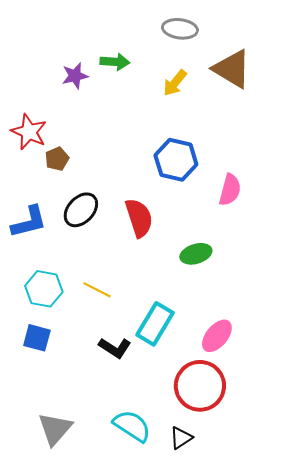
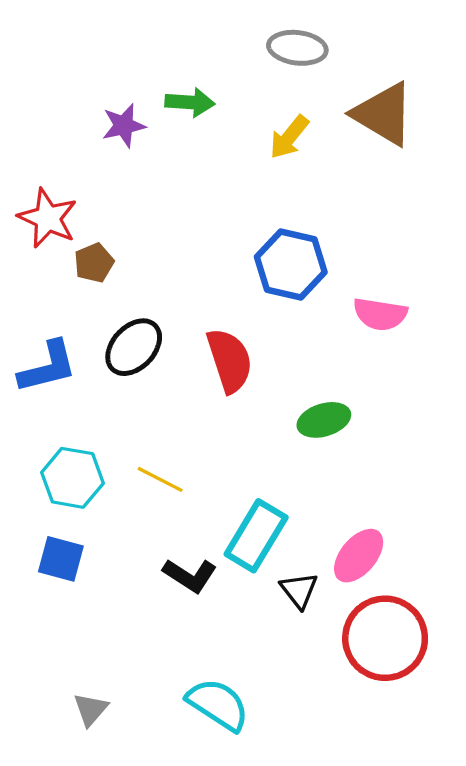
pink semicircle: (230, 190) -> (380, 314), turned 84
red circle: (200, 386) -> (385, 638), moved
gray triangle: (55, 429) -> (91, 709), size x0.6
black triangle: (181, 438) -> (299, 590), moved, turned -35

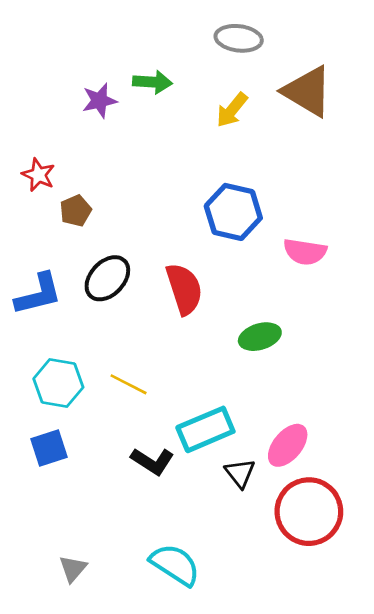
red star: (48, 218) -> (38, 175), size x0.7
cyan rectangle: (256, 536) -> (205, 429), turned 36
blue square: (61, 559) -> (49, 448), turned -33

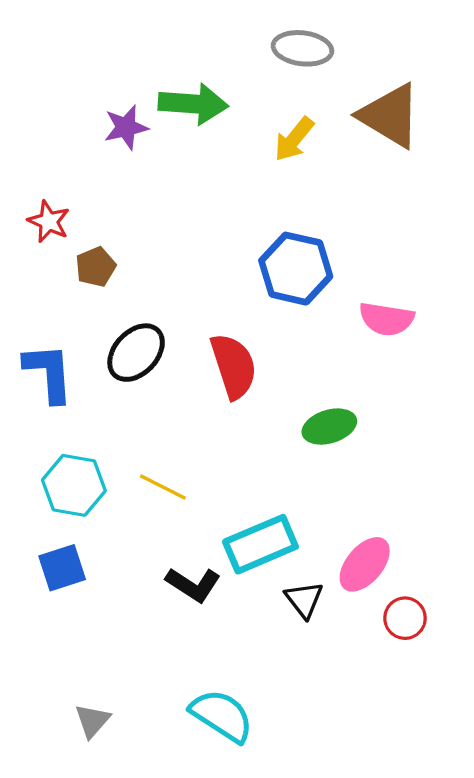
green arrow: (152, 82) -> (193, 104), size x1.4
blue L-shape: (38, 294) -> (49, 373), turned -80
red circle: (309, 512) -> (405, 618), moved, size x0.5

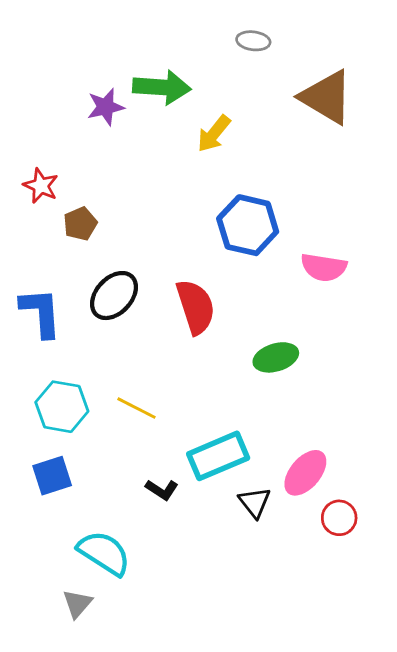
gray ellipse: (302, 48) -> (253, 41), size x0.7
yellow arrow: (294, 139) -> (214, 134), moved
black L-shape: (193, 585) -> (162, 490), size x0.7
cyan semicircle: (222, 716) -> (104, 553), moved

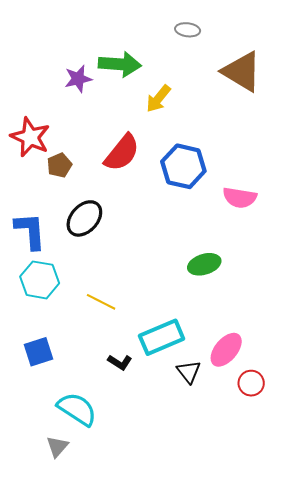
red star: (41, 186) -> (30, 137), size x1.5
red semicircle: (196, 307) -> (122, 153), moved, turned 57
cyan hexagon: (62, 407) -> (40, 280), moved

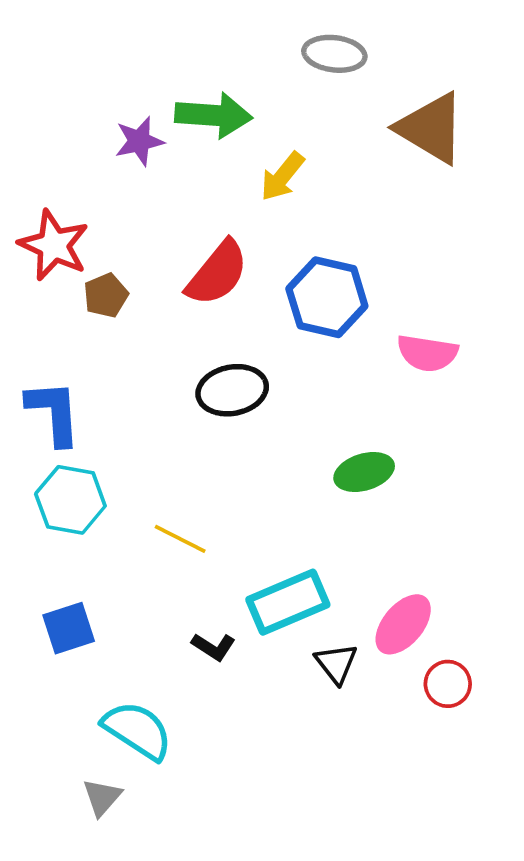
gray ellipse: (188, 30) -> (334, 54), size x1.4
black ellipse: (84, 218) -> (232, 390), moved, turned 36

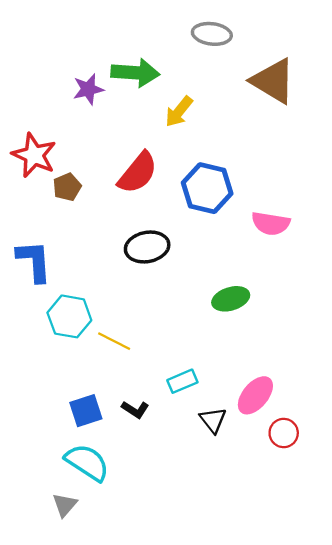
cyan hexagon: (70, 500) -> (69, 316), moved
cyan rectangle: (288, 602) -> (182, 381), size x0.6
blue square: (69, 628) -> (86, 411), moved

